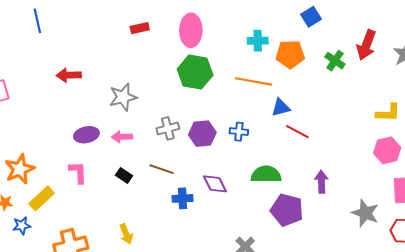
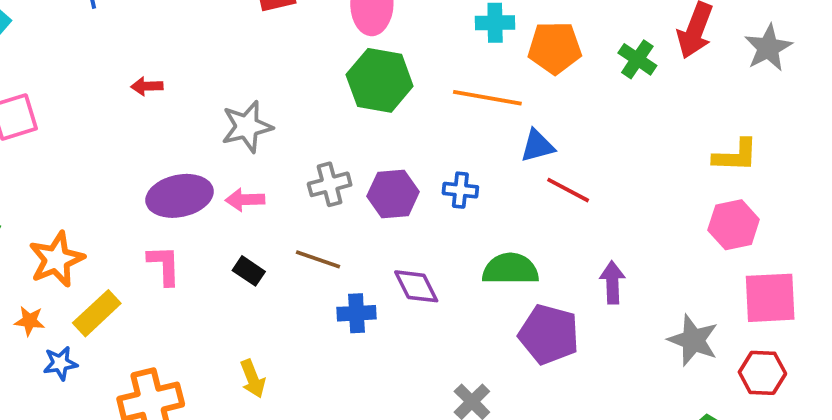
red arrow: (69, 75) -> (147, 86), size x0.7
purple ellipse: (86, 135) -> (180, 196), size x1.4

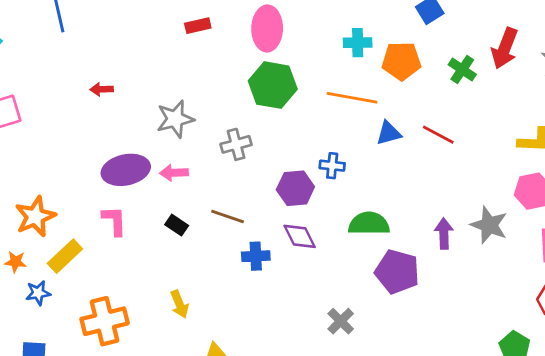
gray cross: (330, 184) -> (236, 144), moved
red line: (568, 190) -> (438, 135), moved
purple hexagon: (393, 194) -> (295, 188), moved
gray star: (693, 340) -> (489, 225), moved

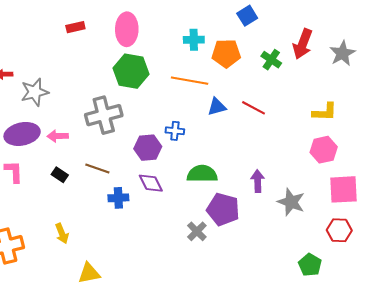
gray star: (175, 119) -> (35, 92), moved
gray cross: (236, 144) -> (104, 115), size x1.6
gray star: (489, 225) -> (291, 202), moved
gray cross: (341, 321) -> (197, 231), moved

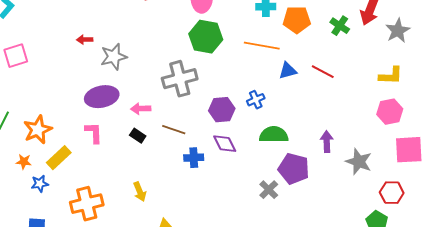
gray star: (342, 53) -> (398, 31), moved
blue cross: (175, 131) -> (256, 100), moved, turned -30
pink arrow: (58, 136) -> (141, 109), moved
red hexagon: (339, 230) -> (392, 193), moved

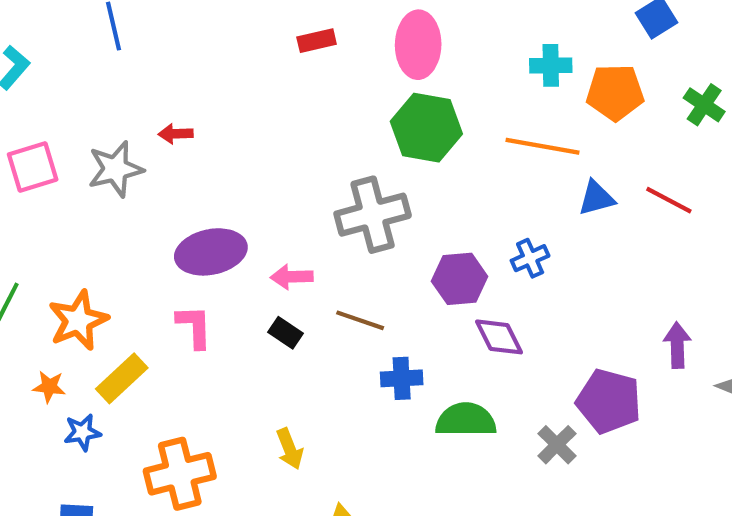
gray star: (114, 57) -> (116, 169), moved
green semicircle: (274, 135) -> (466, 420), moved
purple diamond: (225, 144) -> (499, 337), moved

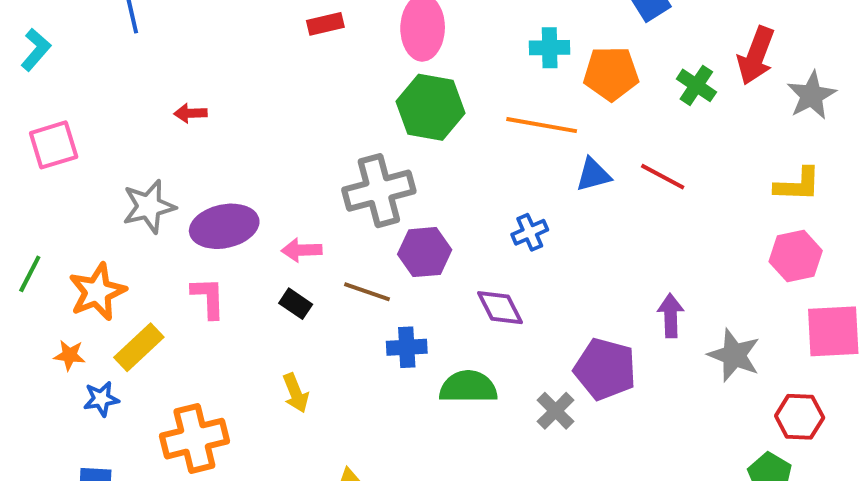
gray star: (116, 169) -> (149, 206), moved
purple hexagon: (460, 279) -> (425, 252), moved
yellow arrow: (290, 449) -> (296, 393), moved

